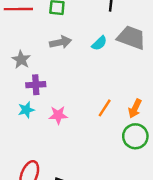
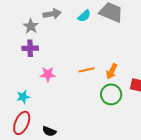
gray star: (21, 60) -> (31, 26), moved
orange line: (105, 108) -> (87, 70), turned 42
cyan star: (26, 110) -> (23, 97), moved

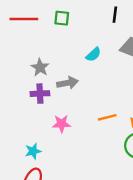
gray arrow: (52, 14) -> (67, 83), moved
cyan semicircle: (84, 16) -> (93, 54), moved

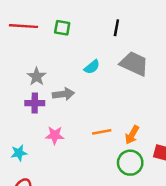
cyan star: (33, 151) -> (19, 153), moved

